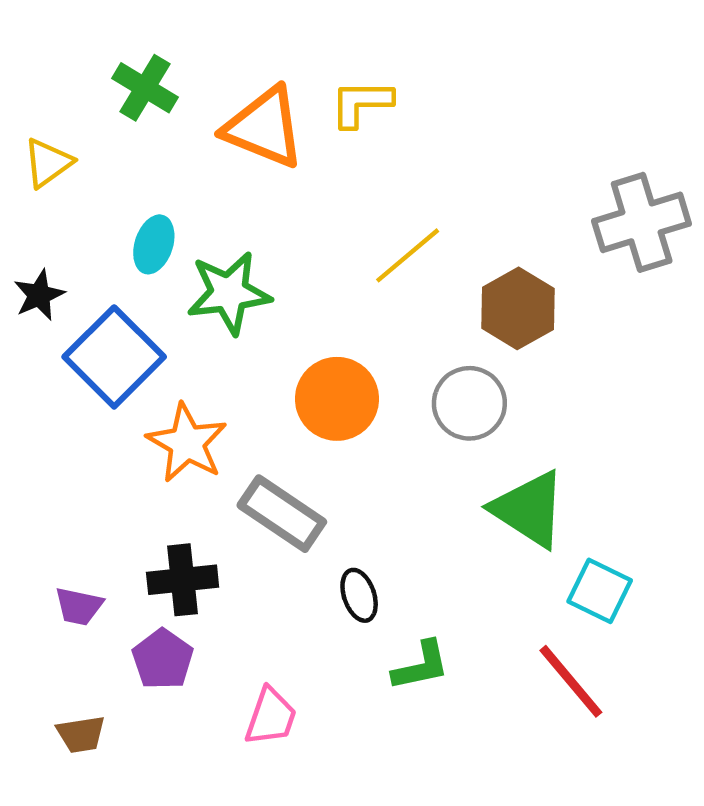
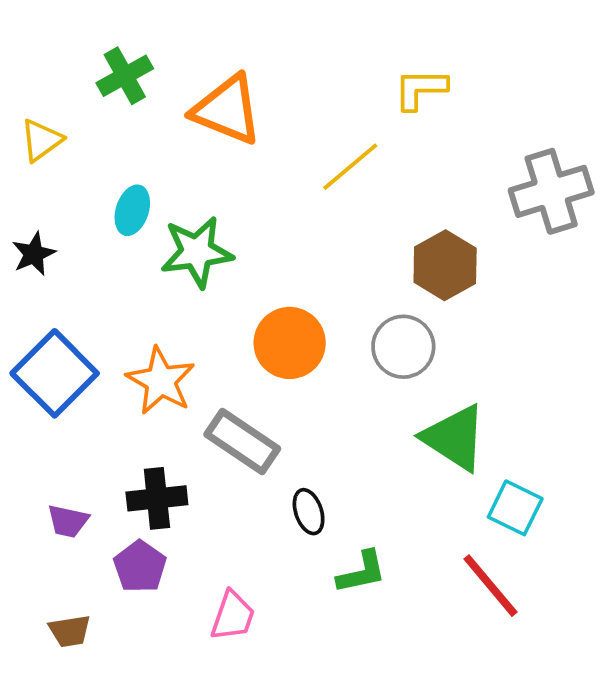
green cross: (145, 88) -> (125, 76), turned 30
yellow L-shape: (361, 103) -> (420, 89), moved
yellow line: (408, 255) -> (350, 167), moved
blue square: (114, 357) -> (55, 373), moved

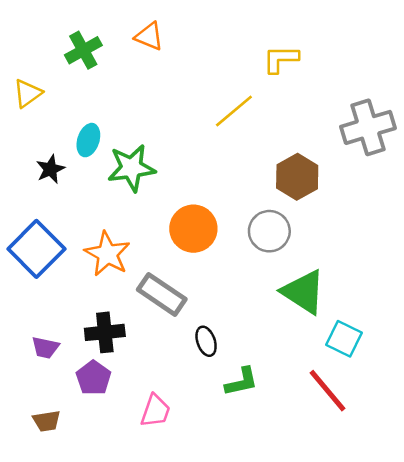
orange triangle: (227, 110) -> (149, 36), moved, size x0.6
black star: (34, 254) -> (50, 169), moved

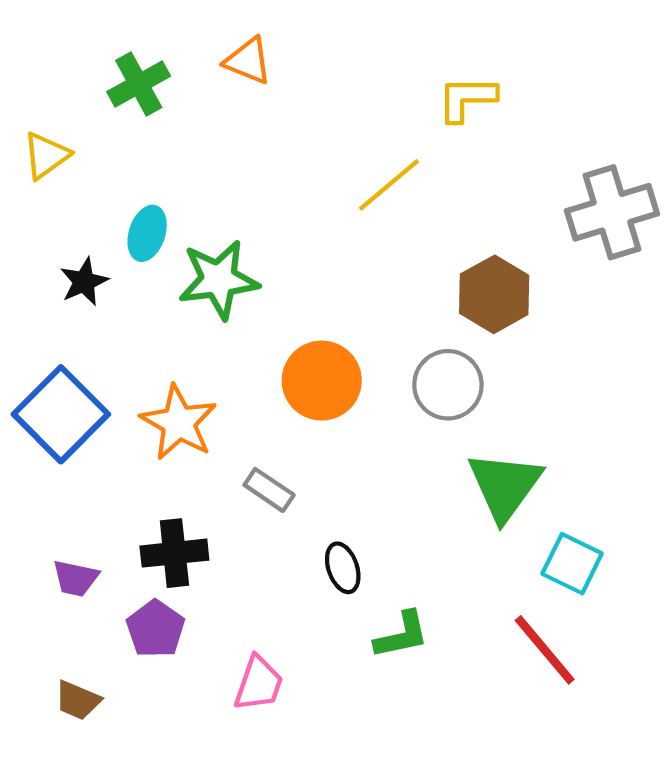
green triangle: (303, 292) -> (505, 486), turned 33
gray rectangle: (162, 294) -> (269, 490), size x0.6
brown trapezoid: (47, 421) -> (78, 700), turned 32

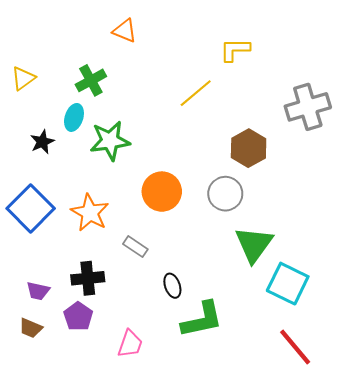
green cross: (139, 84) -> (91, 80), moved
cyan square: (572, 564) -> (288, 284), size x1.4
green L-shape: (402, 635) -> (202, 320), size x1.5
red line: (545, 650) -> (295, 347), moved
brown trapezoid: (78, 700) -> (31, 328), moved

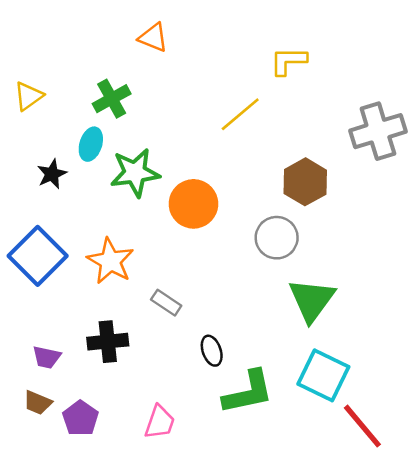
orange circle: (162, 192) -> (193, 204), moved
cyan square: (288, 284) -> (323, 375), moved
purple pentagon: (78, 316) -> (80, 418), moved

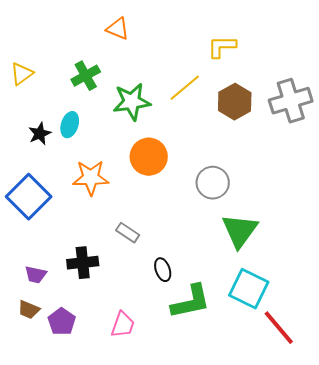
cyan ellipse: (91, 144) -> (70, 125), moved
green star: (135, 173) -> (132, 102), moved
brown hexagon: (305, 182) -> (235, 102), moved
orange star: (110, 261) -> (91, 178), moved, turned -30

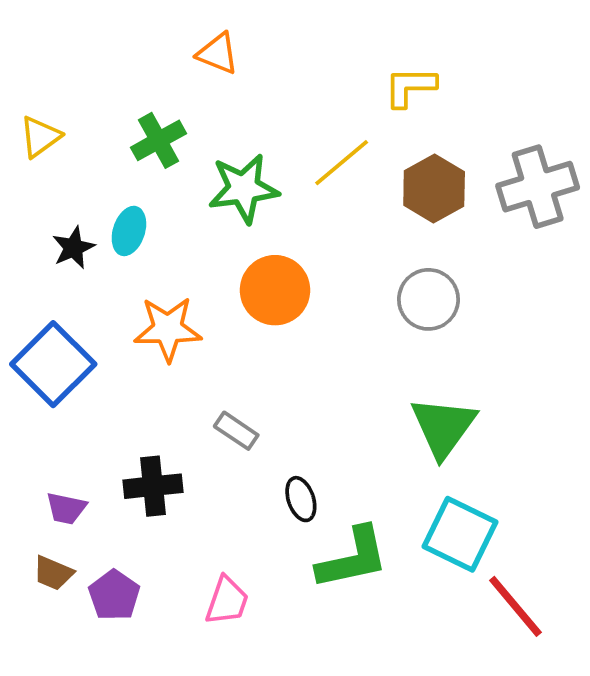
gray circle: (213, 183) -> (428, 299), moved

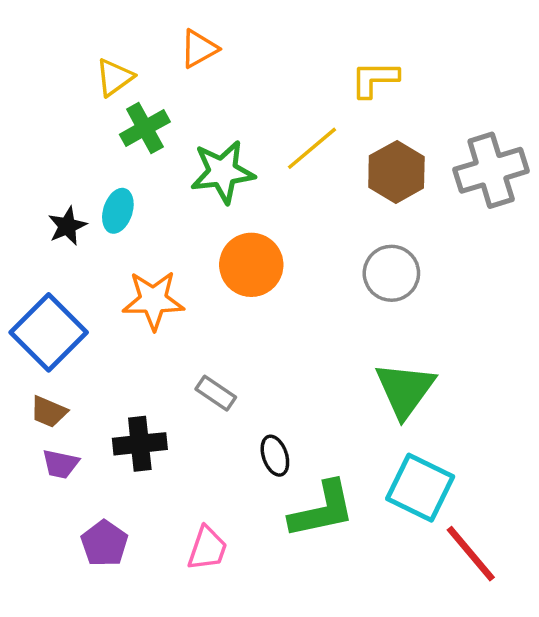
orange triangle: (218, 53) -> (199, 49), turned -51
yellow triangle: (40, 137) -> (114, 77), moved
brown trapezoid: (53, 573) -> (49, 412), moved

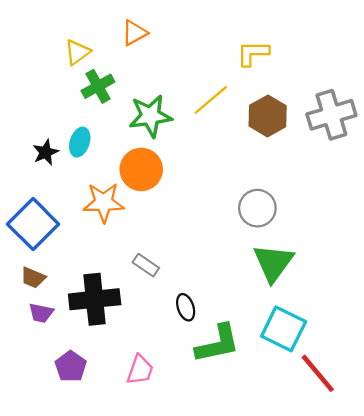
orange circle: (251, 265) -> (141, 169), moved
gray circle: (391, 273) -> (257, 208), moved
black cross: (140, 444) -> (95, 299), size x1.4

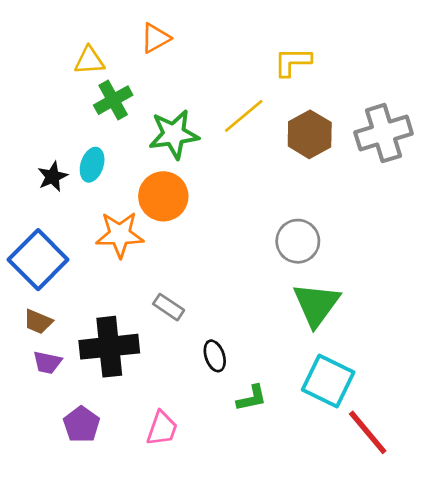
yellow triangle: (77, 52) -> (89, 60), turned 32
green L-shape: (218, 344) -> (252, 398), size x0.6

